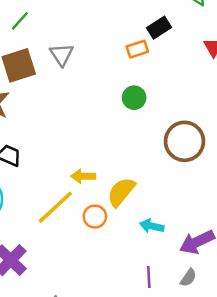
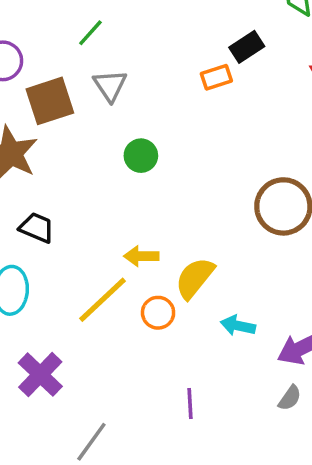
green line: (20, 21) -> (90, 33), moved
green circle: (134, 98) -> (141, 156), moved
purple line: (149, 277) -> (190, 404), moved

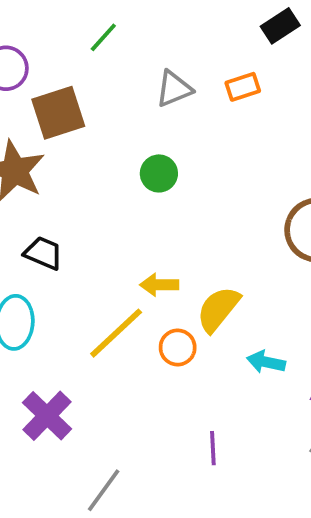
black rectangle: (247, 47) -> (280, 26), moved
gray triangle: (110, 85) -> (174, 89), moved, turned 42

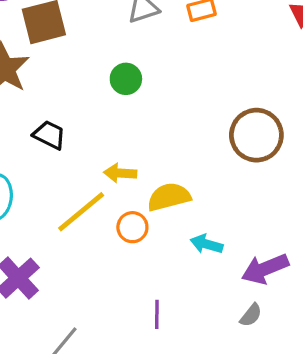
black trapezoid: (43, 253) -> (49, 135), moved
yellow semicircle: (218, 309) -> (169, 197), turned 33

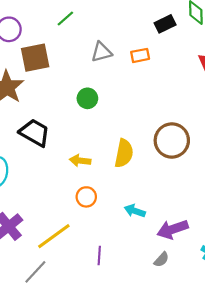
black trapezoid: (49, 135) -> (35, 133), size x1.4
yellow semicircle: (169, 197) -> (124, 153), moved, turned 112
yellow line: (81, 212) -> (54, 236), moved

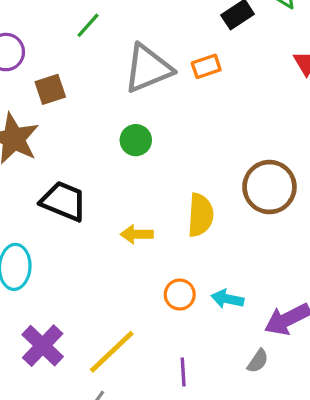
gray triangle: (101, 52) -> (148, 68), size x1.6
brown square: (35, 58) -> (50, 89), size x0.7
orange circle: (86, 197) -> (180, 295), moved
gray semicircle: (161, 260) -> (258, 361), moved

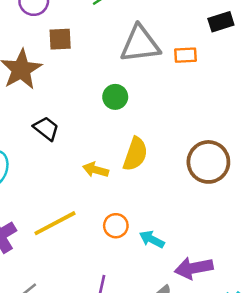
black trapezoid: (64, 201) -> (46, 128), size x0.7
yellow semicircle: (200, 215) -> (135, 154), moved
yellow line: (112, 352) -> (55, 223), moved

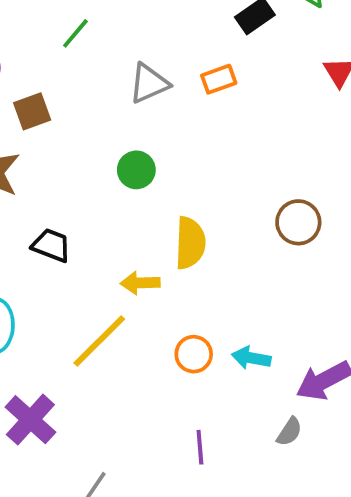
gray triangle: (140, 44) -> (149, 83), size x0.7
brown circle: (208, 162) -> (298, 222), size x0.7
yellow line: (55, 223) -> (99, 341), moved

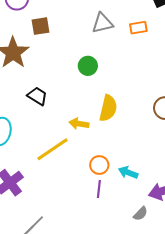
purple line: (200, 447) -> (99, 189), moved

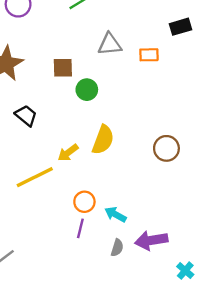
brown square: (40, 26) -> (63, 68), moved
yellow arrow: (79, 124) -> (68, 153), turned -54
gray semicircle: (141, 214) -> (117, 248), moved, turned -35

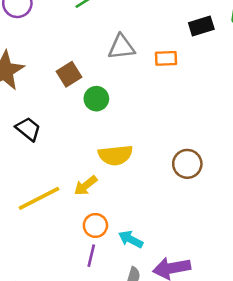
brown square: (63, 68) -> (69, 74), turned -30
yellow semicircle: (103, 140) -> (115, 155), turned 64
yellow arrow: (68, 153) -> (86, 186), moved

